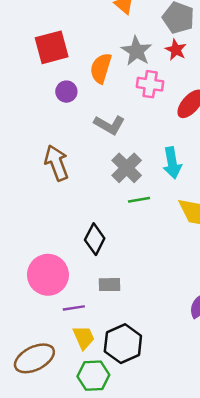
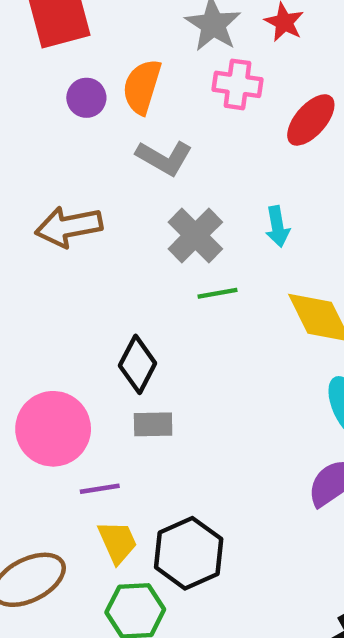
orange semicircle: (101, 68) -> (142, 87), moved
brown arrow: (57, 163) -> (69, 227), turned -80
cyan arrow: (172, 163) -> (277, 227), size x0.7
gray rectangle: (109, 285) -> (153, 424), moved

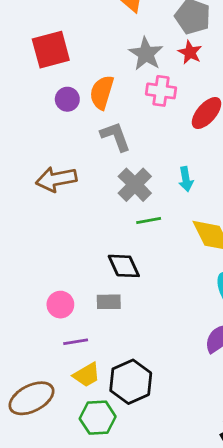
gray L-shape: (164, 158) -> (116, 136), turned -140
black diamond: (138, 364) -> (124, 266), moved, turned -52
pink circle: (53, 429) -> (60, 305), moved, size x0.6
yellow trapezoid: (118, 542) -> (87, 375), turned 84

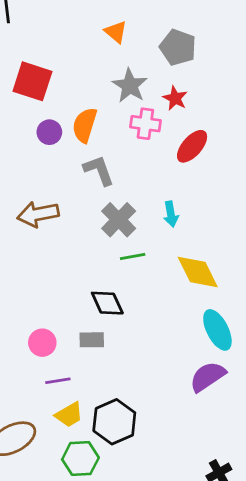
red square: (51, 50) -> (32, 81), turned 33
red star: (190, 52) -> (175, 98), moved

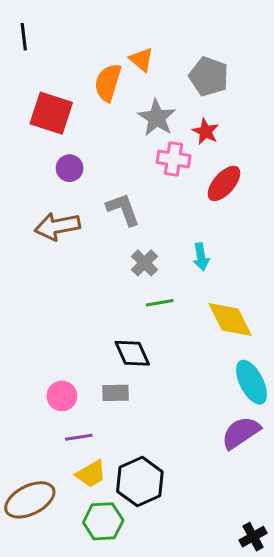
orange semicircle: (85, 125) -> (108, 83), moved
brown arrow: (38, 214) -> (57, 226), moved
gray cross: (119, 220) -> (144, 263), size x0.7

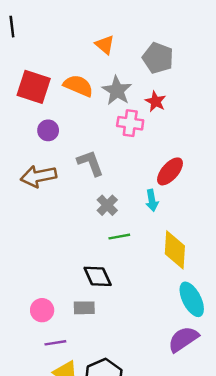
orange semicircle: (108, 83) -> (78, 86), moved, turned 96
red ellipse: (224, 183) -> (170, 171), moved
yellow diamond: (230, 320) -> (175, 250), turned 30

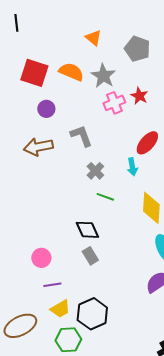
red star: (156, 101) -> (139, 96), moved
pink cross: (130, 123) -> (114, 103), turned -30
green line: (119, 237) -> (105, 197), turned 30
gray rectangle: (84, 308) -> (90, 256), moved, turned 60

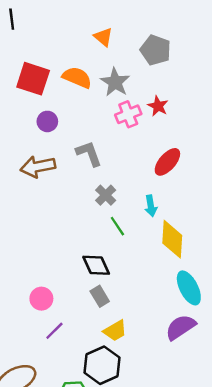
cyan arrow: (132, 167) -> (151, 206), moved
green line: (105, 197) -> (117, 226), turned 36
purple line: (52, 285) -> (54, 331), turned -36
yellow trapezoid: (60, 309) -> (115, 331), moved

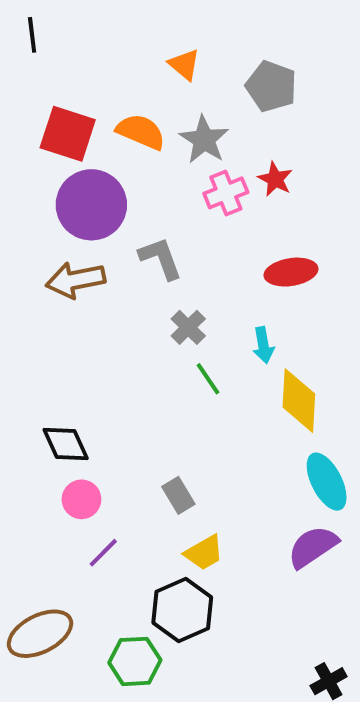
purple circle: (47, 121) -> (91, 205), size x2.0
red ellipse: (167, 162) -> (291, 272), turned 40
black diamond: (96, 265) -> (66, 444), moved

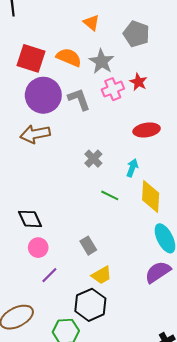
gray L-shape: (161, 258) -> (79, 99), moved
cyan arrow: (263, 345) -> (132, 168), turned -150
green line: (208, 379) -> (110, 195), moved, turned -30

